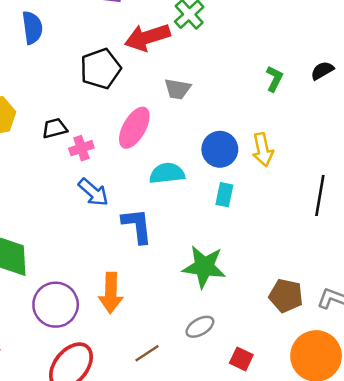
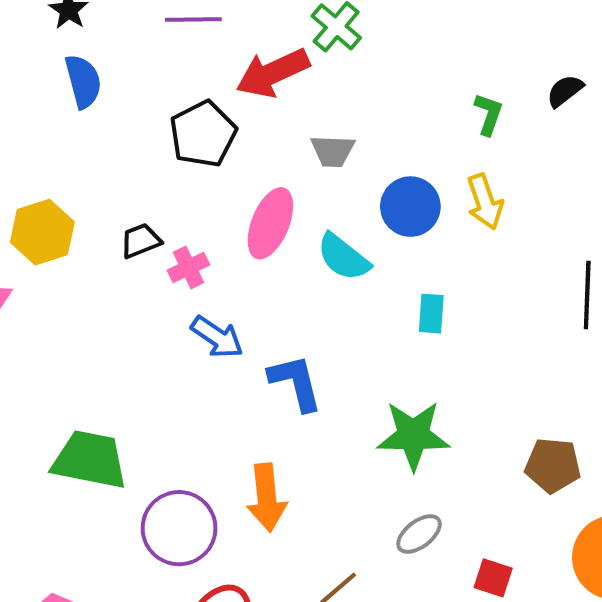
blue circle: (220, 149) -> (410, 207), moved
yellow arrow: (263, 150) -> (485, 202), moved
cyan semicircle: (167, 173) -> (343, 257), moved, turned -128

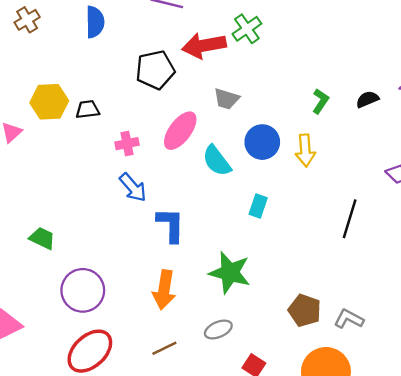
black trapezoid: (141, 241) -> (88, 109), moved
green trapezoid: (90, 460) -> (42, 238), size x0.6
orange arrow: (267, 497) -> (164, 290), moved

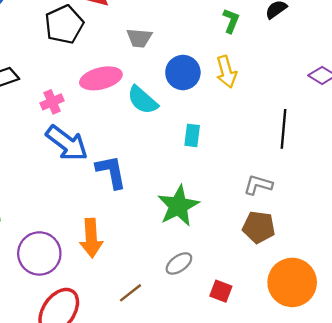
pink ellipse: (180, 131) -> (101, 78), turned 51
blue arrow: (133, 187) -> (67, 143), size x1.4
green star: (230, 273) -> (178, 206), turned -30
orange arrow: (164, 290) -> (91, 238), moved
gray L-shape: (349, 319) -> (258, 185), moved

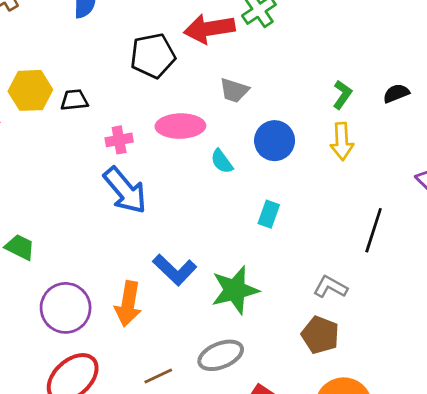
yellow arrow: (226, 72) -> (342, 141), moved
cyan semicircle: (143, 100) -> (222, 161), size x0.7
blue L-shape: (111, 172) -> (175, 270), moved, turned 132
gray ellipse: (179, 263) -> (221, 355), size x1.4

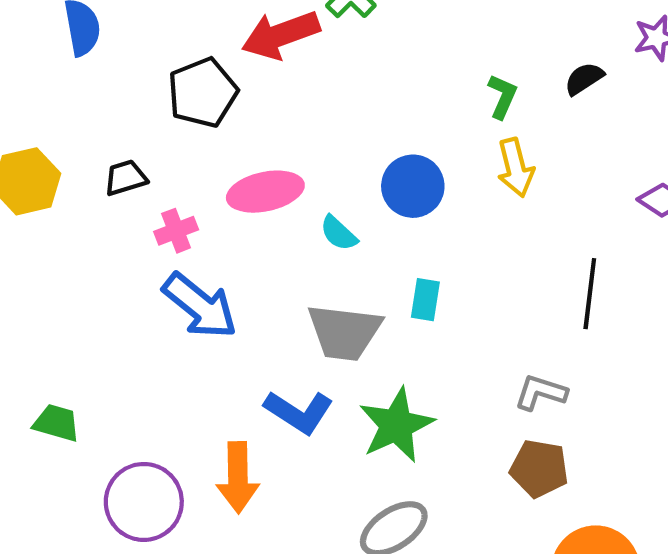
gray trapezoid: (234, 90) -> (344, 332), moved, size x1.6
black trapezoid: (74, 100) -> (126, 178), moved

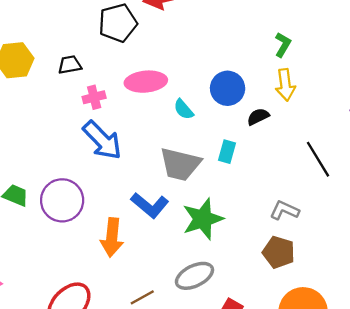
black semicircle: (584, 79) -> (258, 117), moved
black line: (590, 294) -> (318, 159), turned -45
purple circle: (144, 502) -> (62, 200), moved

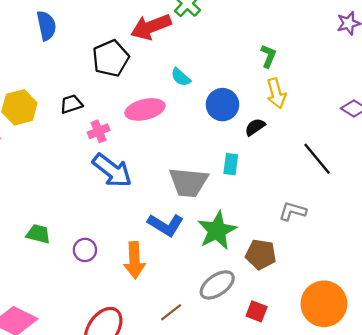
cyan semicircle: (184, 109) -> (181, 77), moved
purple circle: (62, 200) -> (85, 250), moved, size x0.6
brown pentagon: (279, 252) -> (261, 254), moved

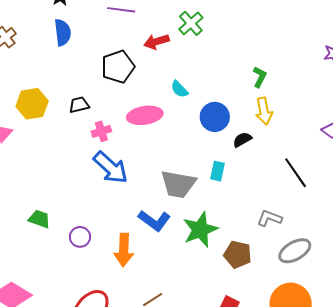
red arrow: (151, 27) -> (156, 42), size x0.7
gray ellipse: (217, 285) -> (295, 251), moved

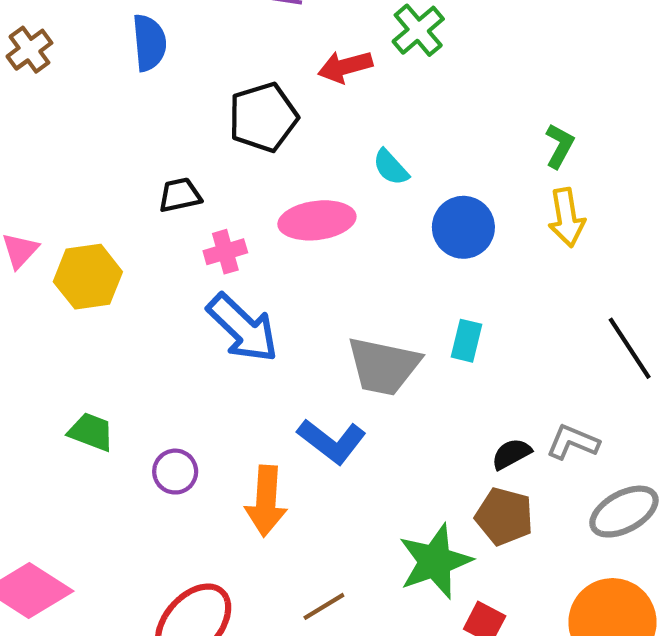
yellow hexagon: (32, 104) -> (88, 277), moved
black semicircle: (242, 140) -> (511, 454), moved
green star: (200, 230) -> (435, 561), moved

